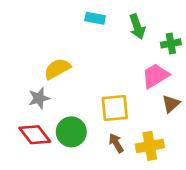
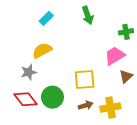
cyan rectangle: (95, 18) -> (46, 18), moved, turned -56
green arrow: (137, 27) -> (88, 15), moved
brown arrow: (116, 143) -> (86, 105), turned 104

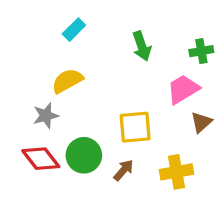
green arrow: (88, 15) -> (142, 46), moved
brown arrow: (86, 105) -> (124, 170), moved, turned -32

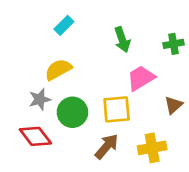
pink trapezoid: (183, 89) -> (141, 78), moved
green circle: (84, 155) -> (72, 112), moved
brown arrow: (124, 170) -> (107, 146), size x1.4

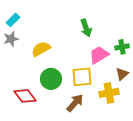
cyan rectangle: (64, 25) -> (13, 20), moved
green cross: (173, 44) -> (122, 47), moved
gray star: (40, 99) -> (11, 39), moved
yellow cross: (152, 148) -> (109, 93), moved

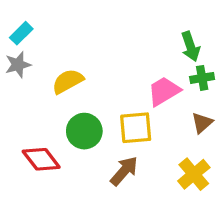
green arrow: (86, 28) -> (190, 46), moved
yellow cross: (109, 93) -> (194, 174), moved, turned -30

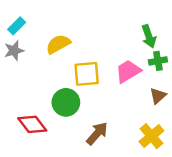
yellow semicircle: (68, 81) -> (58, 44), moved
yellow square: (136, 128) -> (87, 74), moved

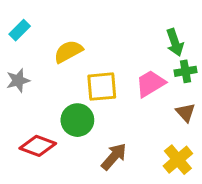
gray star: (14, 51) -> (18, 80), moved
brown triangle: (158, 96) -> (185, 112), turned -30
red diamond: (32, 124) -> (38, 146), turned -32

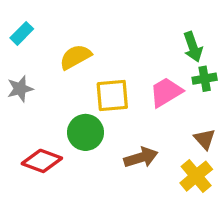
brown triangle: (185, 112) -> (205, 139), moved
brown arrow: (114, 157) -> (141, 158), moved, turned 32

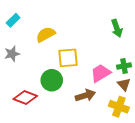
green cross: (205, 79) -> (124, 66), moved
pink trapezoid: (166, 92) -> (101, 73), moved
yellow cross: (196, 176) -> (119, 107), turned -30

